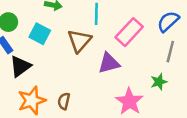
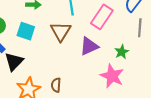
green star: (159, 82) -> (122, 52), moved

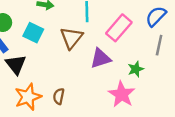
black triangle: (14, 62) -> (16, 64), turned -30

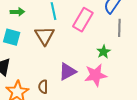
purple triangle: (101, 58) -> (67, 71), moved
pink star: (122, 94) -> (96, 75), turned -30

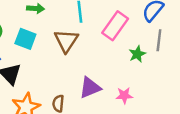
green star: (103, 52) -> (137, 54), moved
pink star: (96, 75) -> (124, 95), size x0.6

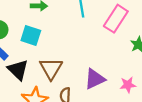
brown triangle: (66, 41) -> (51, 69), moved

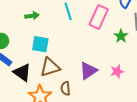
cyan square: (31, 36) -> (40, 44), moved
brown triangle: (51, 69) -> (50, 67), turned 50

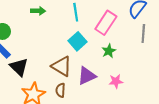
green star: (121, 36) -> (109, 51), moved
cyan square: (40, 44) -> (78, 41), moved, turned 30
brown triangle: (50, 67) -> (62, 66), moved, turned 40

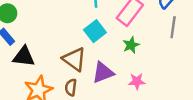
black triangle: (19, 67) -> (24, 57), turned -42

